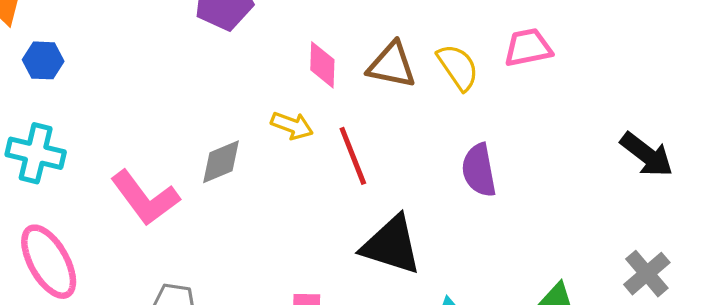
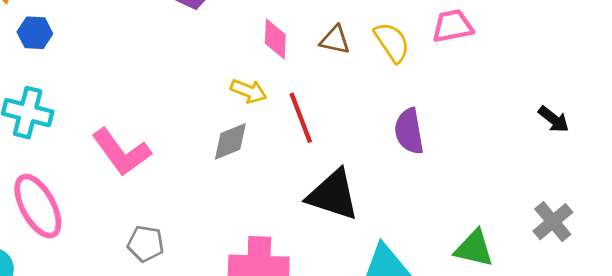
brown triangle: (392, 65) -> (335, 40), size x0.7
black arrow: (647, 155) -> (554, 119), size x0.7
gray diamond: (221, 162) -> (230, 141), moved

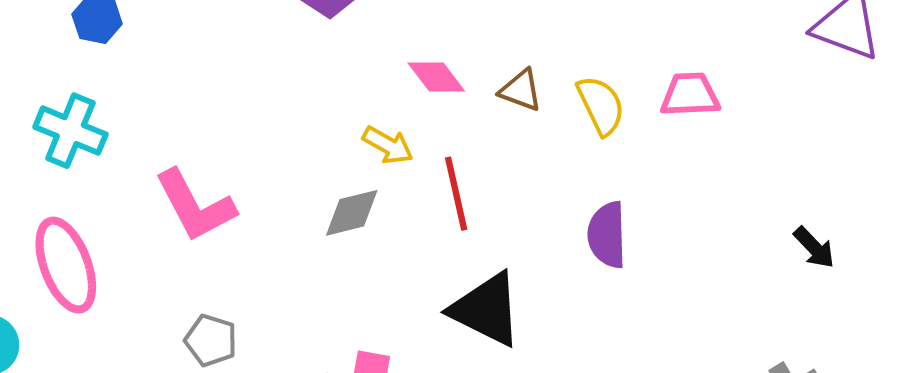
pink diamond: (275, 39) -> (436, 77), turned -48

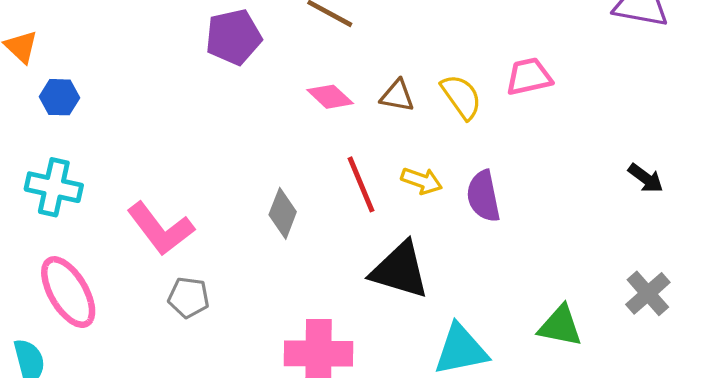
yellow arrow: (388, 145) -> (422, 181), moved
gray diamond: (352, 213) -> (283, 213), turned -45
gray pentagon: (211, 340) -> (189, 297), moved

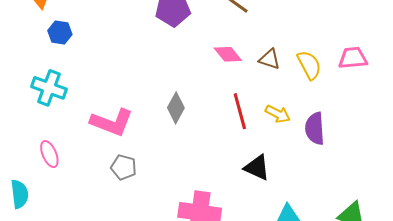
gray diamond: (283, 213) -> (176, 108), moved
pink L-shape: (160, 229) -> (112, 122), turned -39
black triangle: (400, 270) -> (257, 168), size x0.7
pink ellipse: (68, 292) -> (49, 154), size x0.6

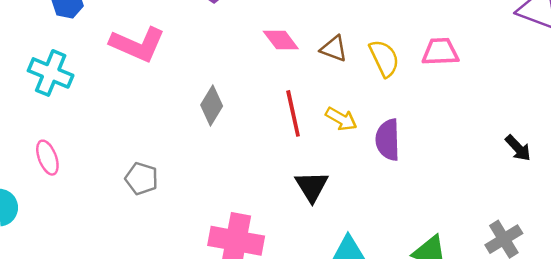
pink L-shape: (112, 122) -> (138, 44), moved
black triangle: (257, 168) -> (312, 186), turned 32

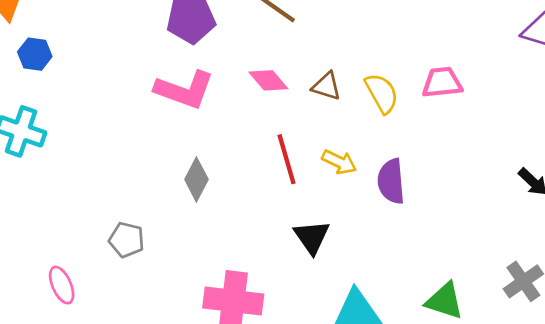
pink L-shape: (138, 44) -> (184, 90), moved
gray diamond: (212, 105) -> (196, 179), moved
pink ellipse: (47, 158) -> (62, 285), moved

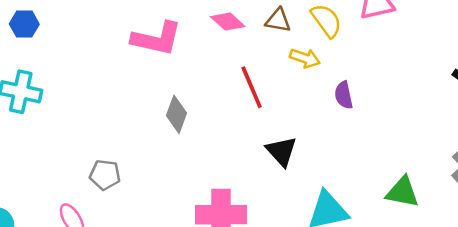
yellow arrow: (339, 162) -> (305, 58), moved
purple semicircle: (391, 181) -> (344, 95), size x0.7
gray pentagon: (127, 240) -> (105, 175), moved

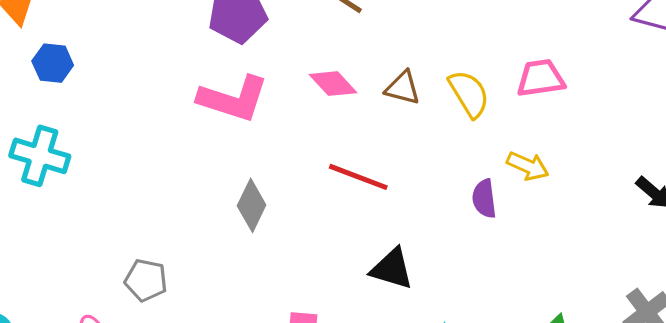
yellow arrow: (305, 58) -> (528, 166), moved
red line: (252, 87) -> (358, 177), turned -51
black triangle: (281, 151) -> (392, 269), turned -36

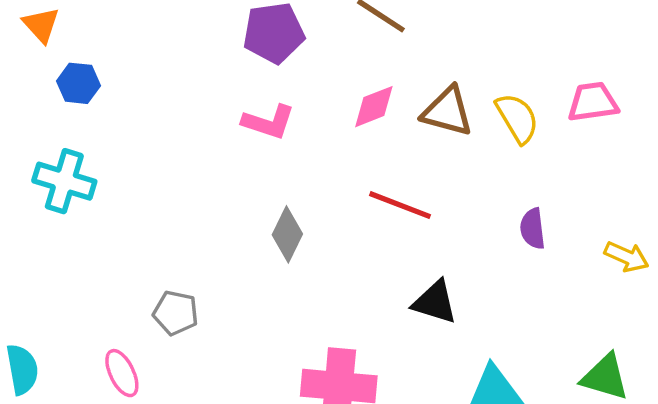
pink diamond: (333, 84) -> (374, 107), turned -69
brown triangle: (403, 88) -> (447, 111), size x1.4
pink L-shape: (233, 99) -> (269, 122), size x0.7
yellow arrow: (528, 166) -> (627, 257), moved

